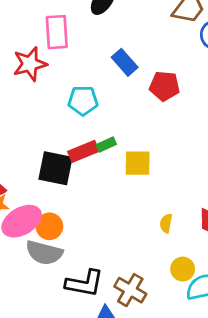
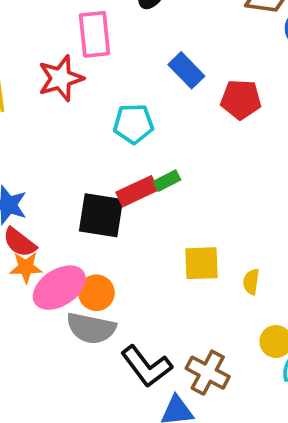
yellow square: (138, 163) -> (202, 263), moved
black L-shape: (85, 283) -> (146, 366), turned 45

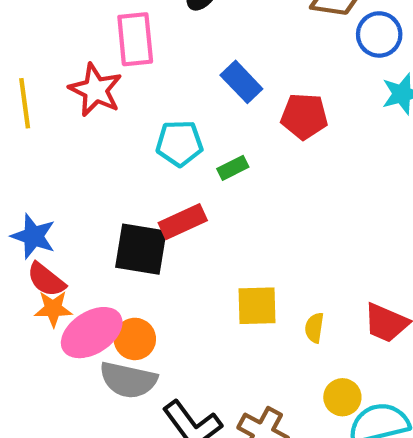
red star: (61, 78) -> (96, 90), turned -30
green rectangle: (167, 181) -> (233, 168), moved

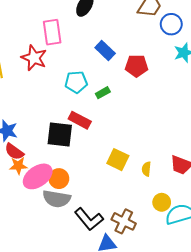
red rectangle: (183, 222) -> (80, 120), turned 55
yellow square: (257, 306) -> (118, 160), turned 30

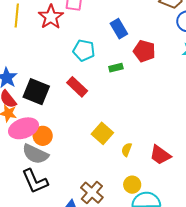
green rectangle: (103, 93) -> (116, 68), moved
black square: (60, 135) -> (36, 92), moved
black L-shape: (89, 219) -> (35, 181), moved

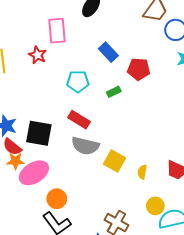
red star: (51, 17) -> (37, 55), size x0.7
orange circle: (43, 136) -> (57, 199), moved
gray semicircle: (35, 154) -> (85, 146), moved

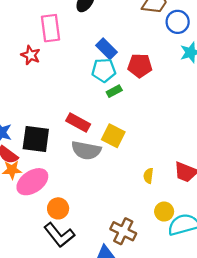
cyan pentagon: (78, 81) -> (104, 70), moved
yellow square: (114, 161) -> (113, 136), moved

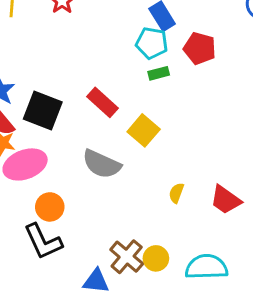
gray semicircle: (86, 150) -> (102, 164), moved
yellow circle: (164, 212) -> (156, 258), moved

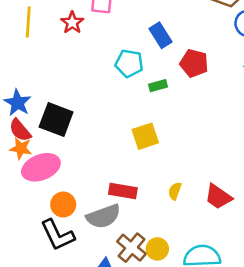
cyan pentagon: (152, 43) -> (129, 63), moved
red rectangle: (102, 102) -> (123, 191), moved, turned -32
yellow square: (144, 130) -> (145, 136), turned 32
gray semicircle: (102, 164) -> (103, 216), moved, turned -44

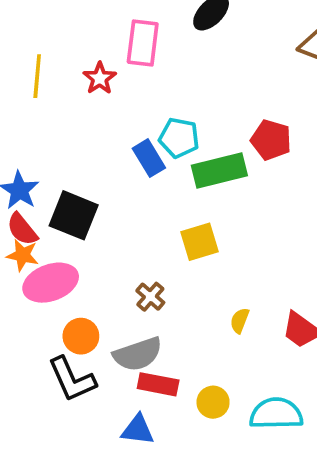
blue rectangle: (160, 35) -> (149, 158), moved
green rectangle: (158, 86) -> (219, 170), size x2.0
red rectangle: (123, 191) -> (158, 384), moved
brown cross: (131, 248) -> (150, 297), moved, size x0.7

